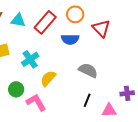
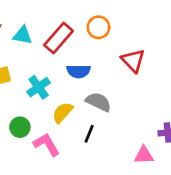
red triangle: (101, 28) -> (133, 61), moved
blue semicircle: (70, 39) -> (78, 71), moved
gray semicircle: (88, 70) -> (98, 102), moved
black line: (87, 100) -> (89, 134), moved

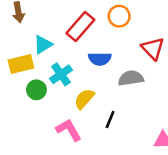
cyan triangle: (23, 35) -> (43, 45), moved, turned -42
gray semicircle: (98, 102) -> (131, 78), moved, turned -35
green circle: (20, 127) -> (36, 90), moved

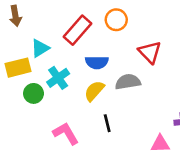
yellow semicircle: (84, 99) -> (94, 91), moved
black line: (110, 120) -> (107, 123), turned -36

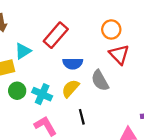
orange circle: (116, 20) -> (111, 29), moved
cyan cross: (58, 78) -> (42, 94), moved, turned -30
gray semicircle: (128, 82) -> (100, 81), turned -110

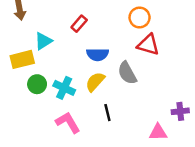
red rectangle: (56, 35) -> (79, 24), size x0.6
red triangle: (119, 54) -> (148, 45), turned -30

